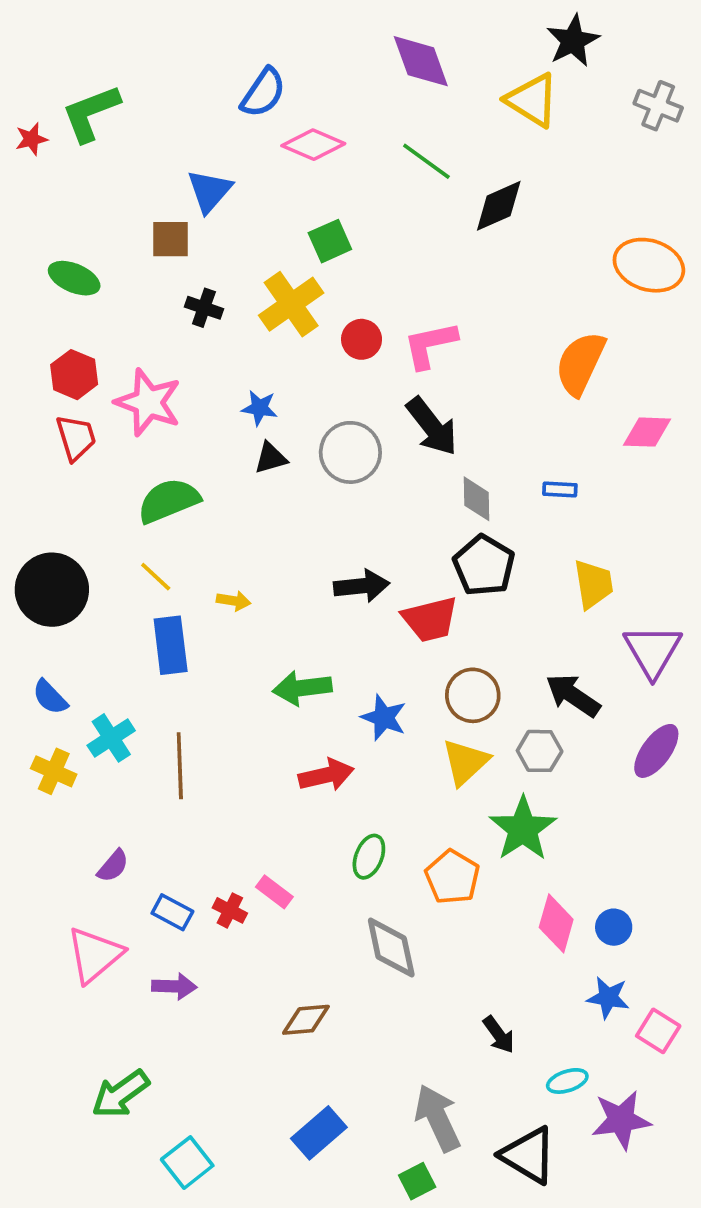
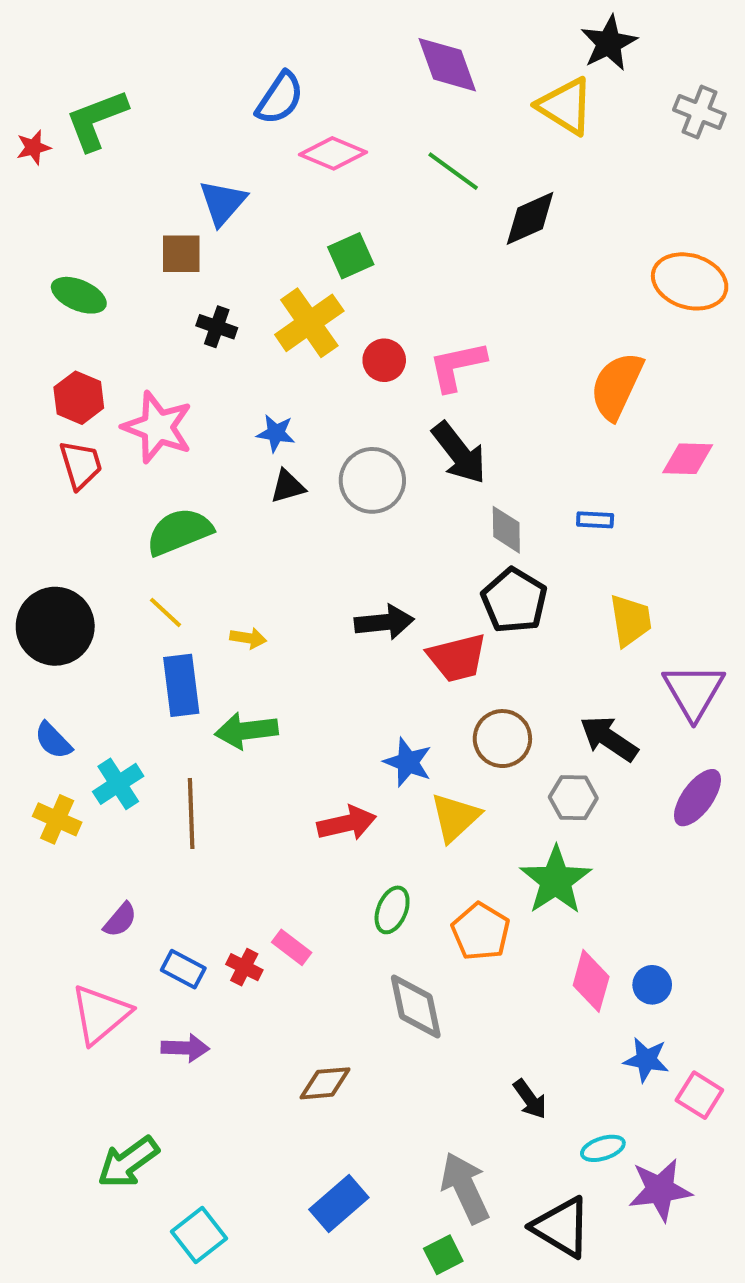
green arrow: (302, 688) -> (246, 731), moved
yellow triangle: (465, 762) -> (455, 817), moved

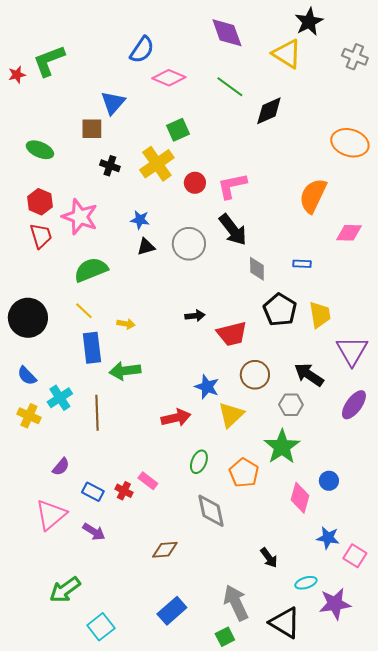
black pentagon: (514, 601) -> (280, 310), moved
black arrow: (384, 622) -> (195, 316), size x0.7
blue circle: (652, 985) -> (329, 481), moved
purple arrow: (185, 1048) -> (94, 532), turned 30

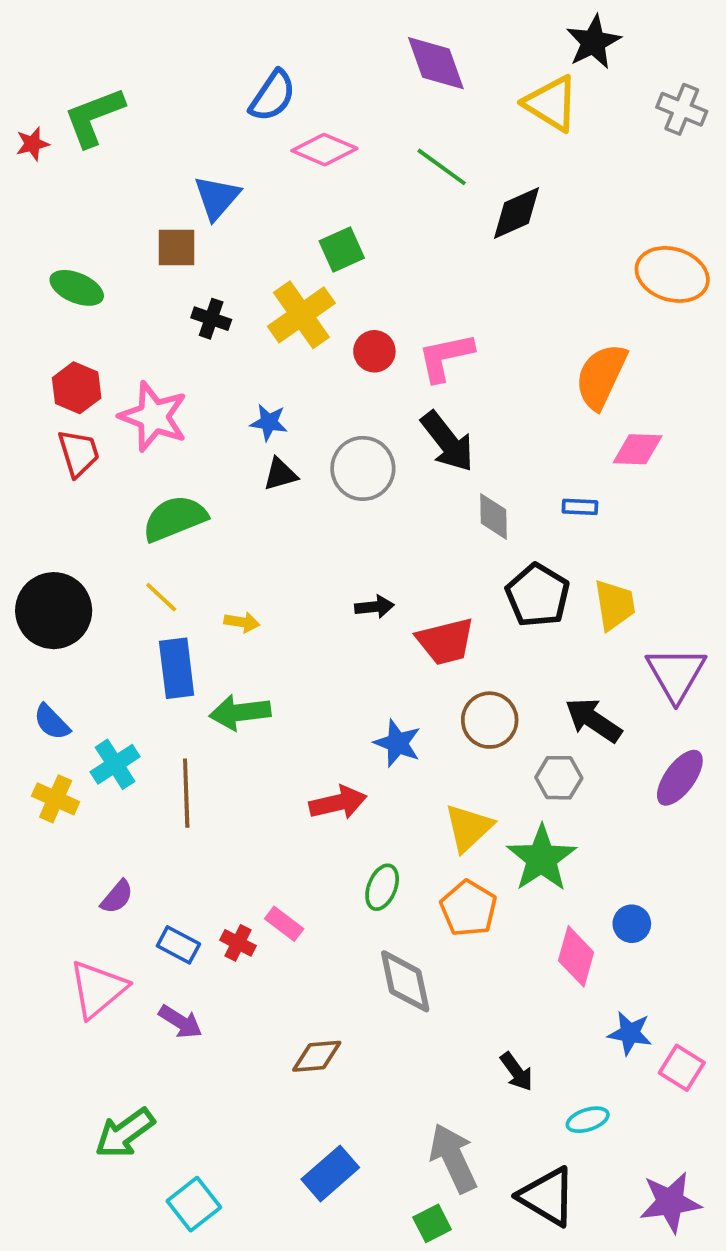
pink diamond: (349, 233) -> (638, 449), moved
yellow triangle: (231, 415) -> (469, 828), moved
purple star: (335, 604) -> (670, 1202), moved

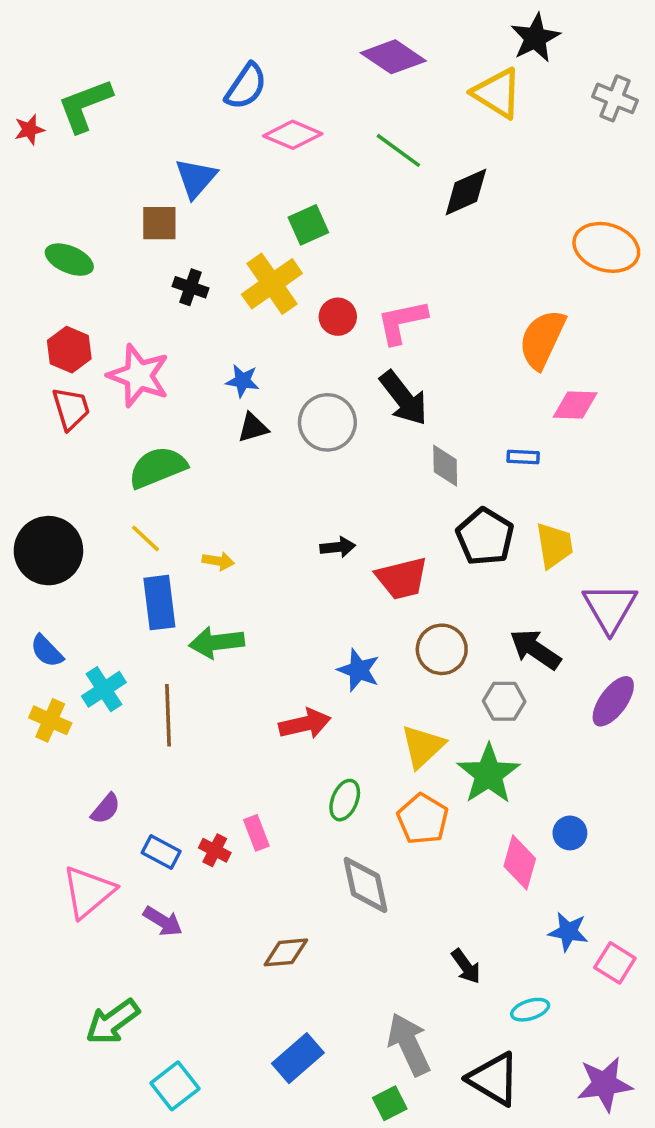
purple diamond: (436, 63) -> (393, 57), turned -36
pink rectangle: (284, 924) -> (256, 833), turned 32

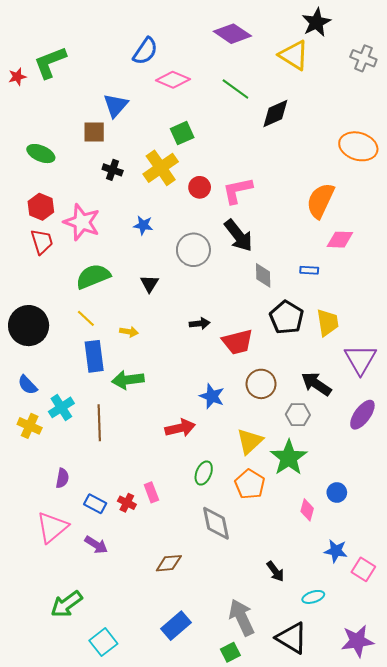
black triangle: (253, 428) -> (149, 284), moved, turned -42
purple semicircle: (106, 809) -> (62, 478), turned -30
pink diamond: (520, 862) -> (307, 510), size x0.7

